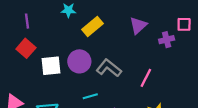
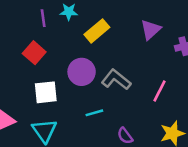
purple line: (27, 21) -> (43, 18), moved
red square: (26, 48) -> (34, 53), moved
white square: (51, 66) -> (46, 92), moved

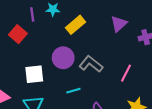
red square: (34, 53) -> (18, 34), moved

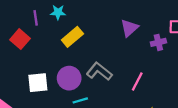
yellow rectangle: (76, 25) -> (72, 37), moved
purple circle: (63, 58) -> (69, 78), moved

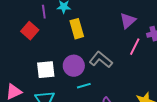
yellow rectangle: (72, 37) -> (77, 29), turned -66
pink line: (137, 81) -> (135, 47), moved

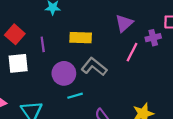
purple line: (44, 12) -> (43, 44), moved
yellow rectangle: (77, 29) -> (81, 38), moved, turned -72
white square: (46, 70) -> (18, 63), moved

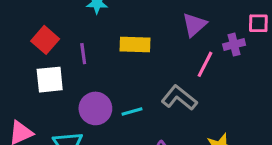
gray L-shape: (94, 67) -> (179, 98), moved
purple circle: (64, 73) -> (95, 108), moved
cyan line: (75, 96) -> (132, 112), moved

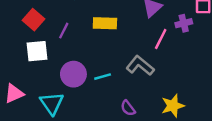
purple line: (83, 54) -> (64, 31), turned 35

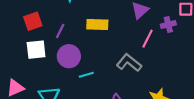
red square: (33, 20) -> (33, 21), turned 30
purple circle: (73, 74) -> (69, 56), moved
cyan line: (103, 77) -> (86, 75), moved

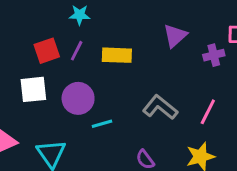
red square: (33, 21) -> (47, 51), moved
purple line: (60, 31) -> (77, 51), moved
pink line: (148, 39) -> (208, 112), moved

